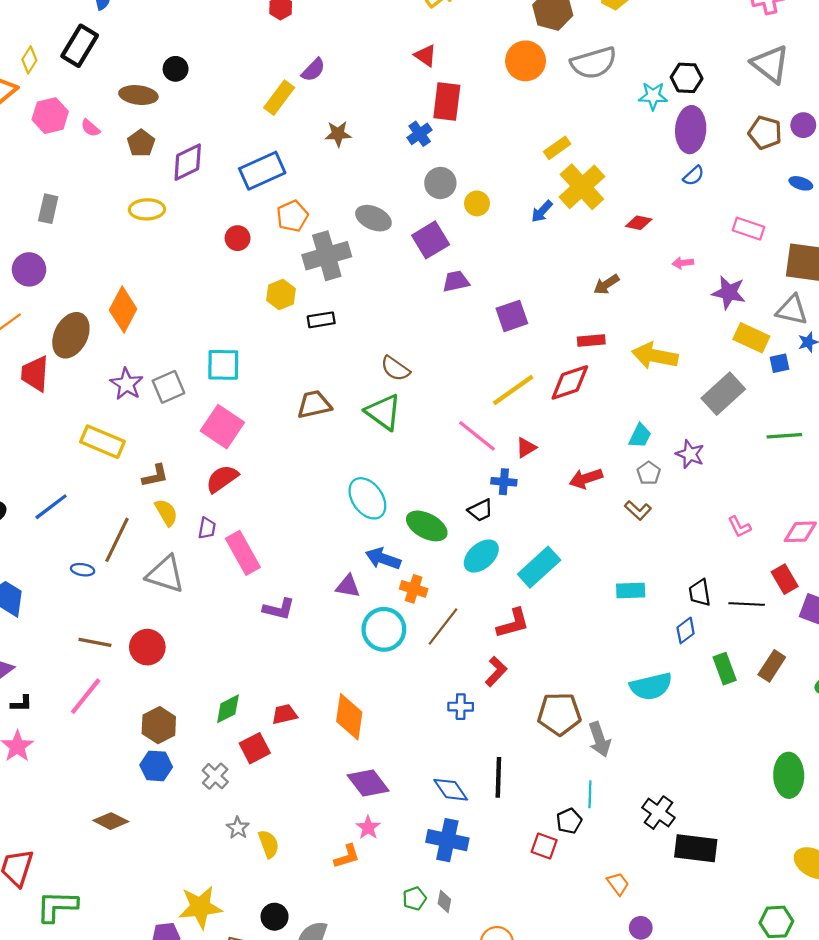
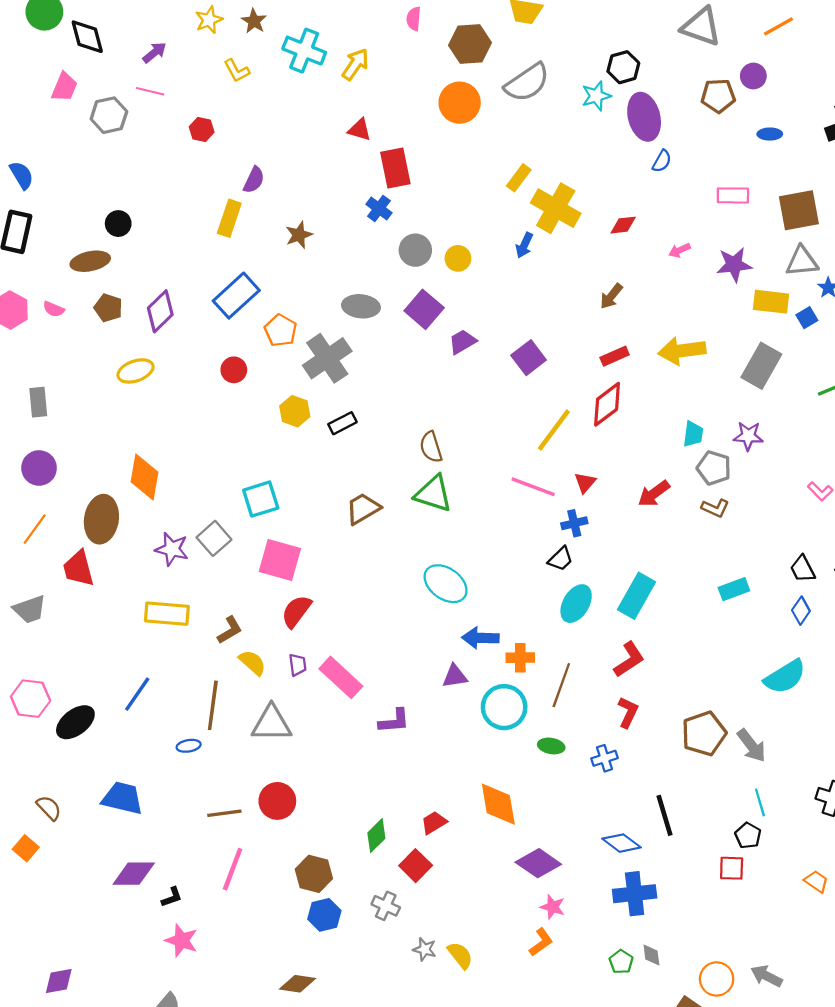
brown semicircle: (395, 369) -> (431, 447), turned 56
gray pentagon: (649, 473) -> (714, 468), size x1.4
green ellipse: (427, 526) -> (551, 746), moved, size x0.6

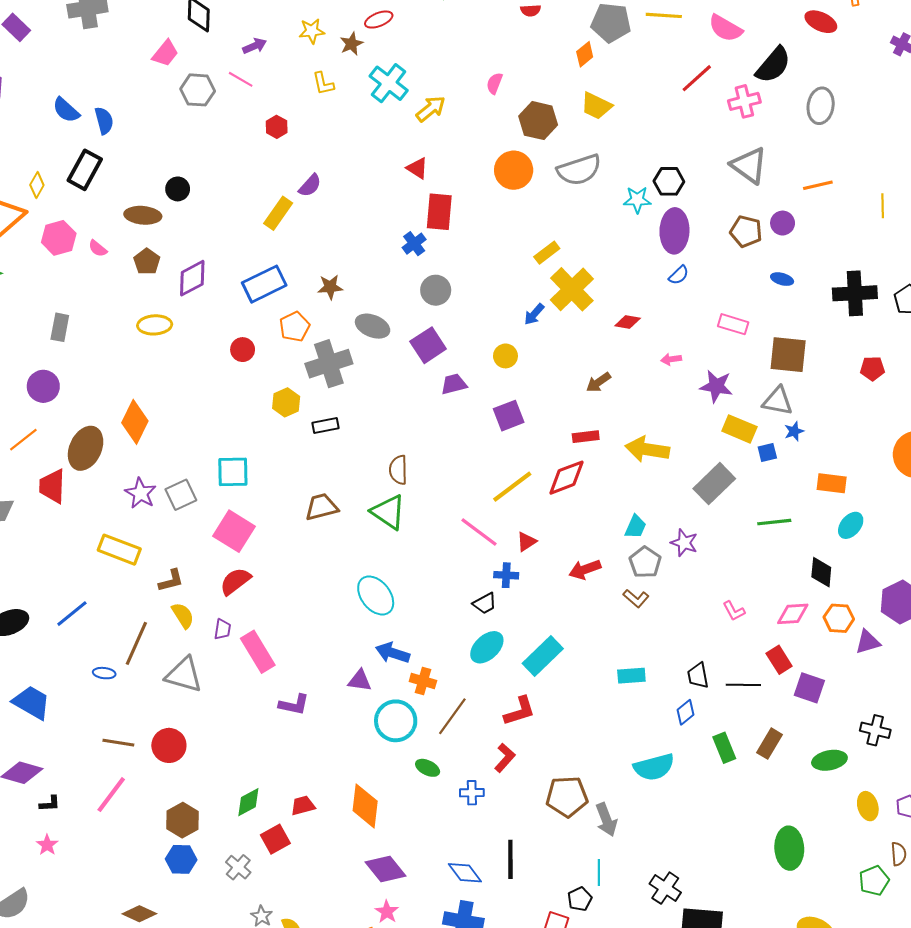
brown star: (299, 235) -> (330, 287), moved
yellow circle: (458, 258) -> (505, 356), moved
pink star: (182, 940) -> (47, 845), size x0.7

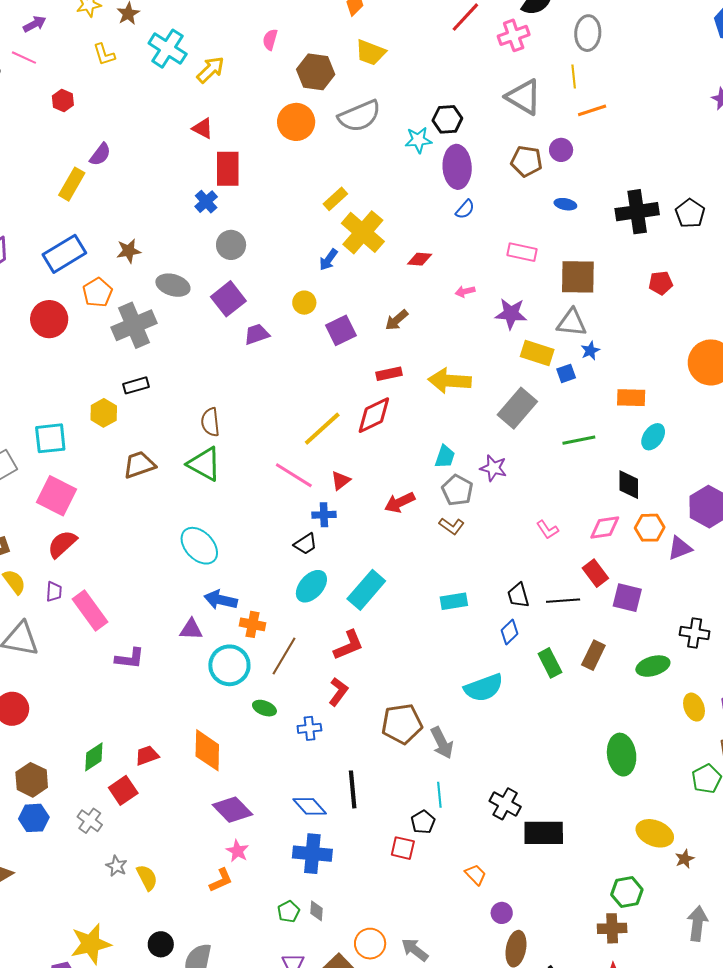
yellow line: (883, 206) -> (574, 76), moved
red circle: (243, 350) -> (49, 319), size x1.6
yellow hexagon: (286, 402) -> (104, 413), moved
purple square: (509, 416) -> (341, 330), moved

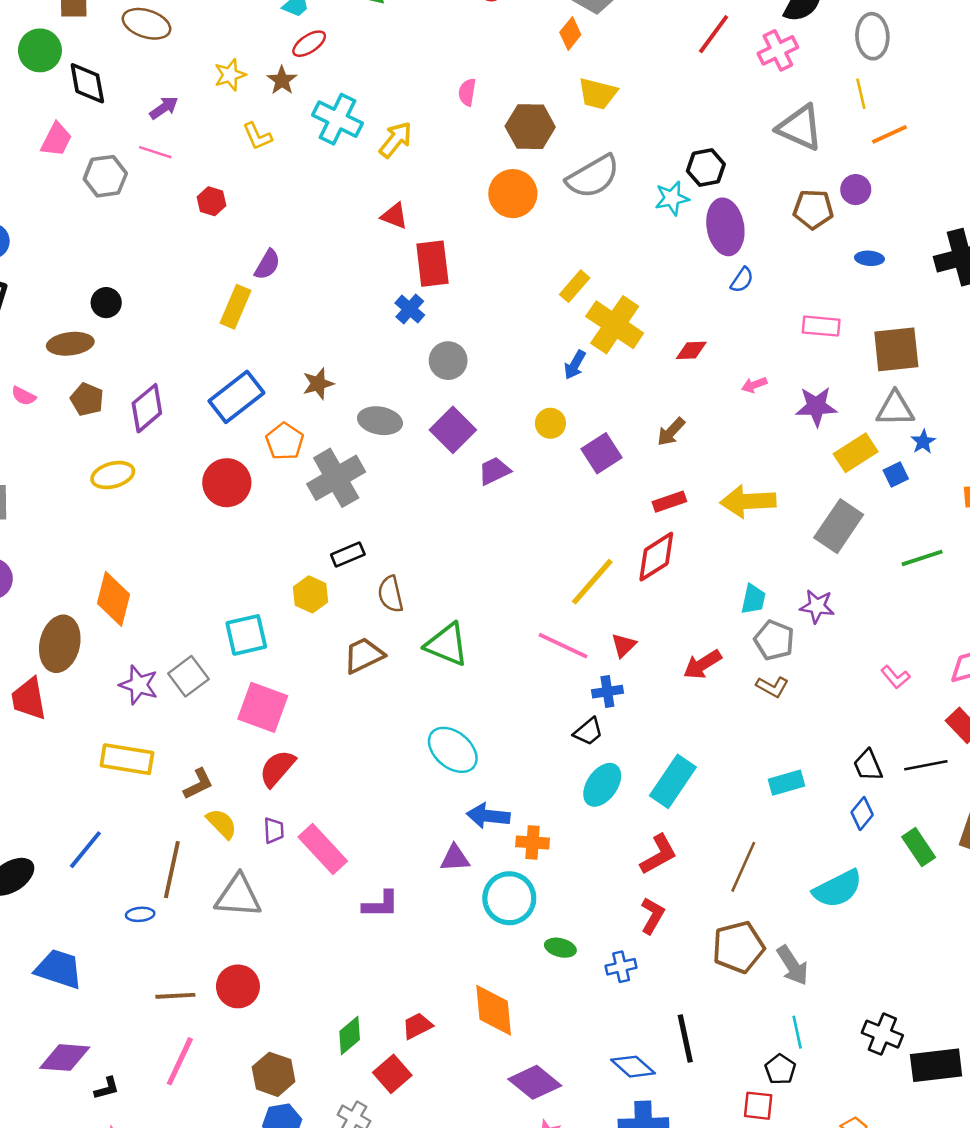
yellow rectangle: (537, 353) -> (856, 453), turned -44
brown semicircle: (210, 422) -> (391, 594), moved
brown line: (284, 656) -> (743, 867), moved

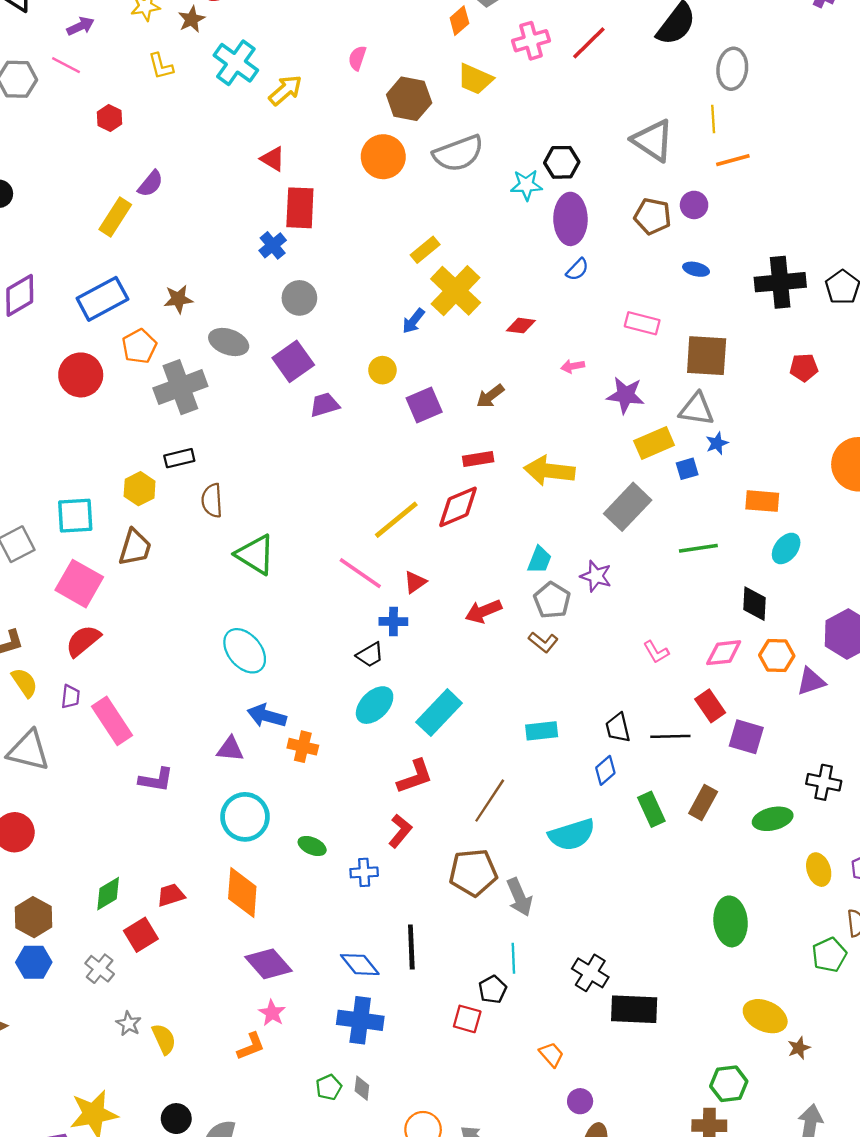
pink cross: (778, 50) -> (531, 41), moved
brown trapezoid: (364, 655) -> (135, 548), moved, turned 123
cyan circle: (509, 898) -> (245, 817), moved

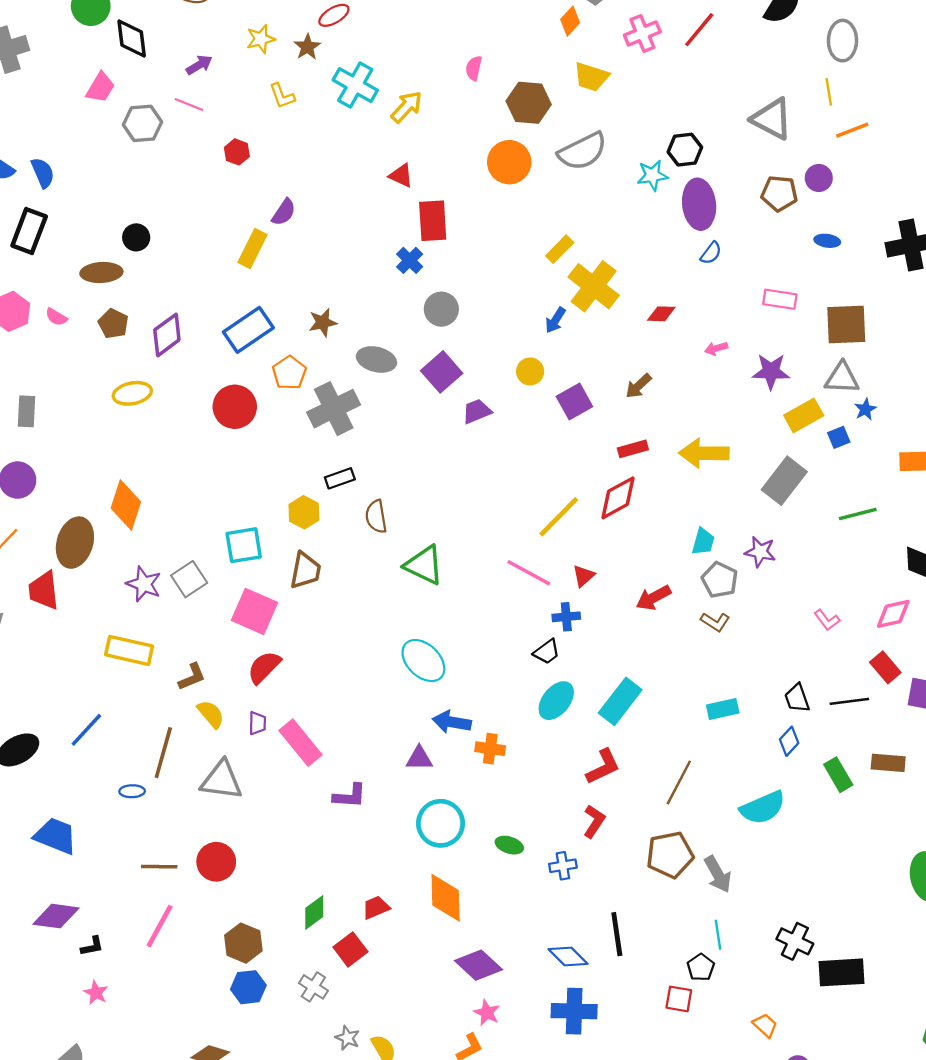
brown rectangle: (703, 802) -> (888, 763), turned 72

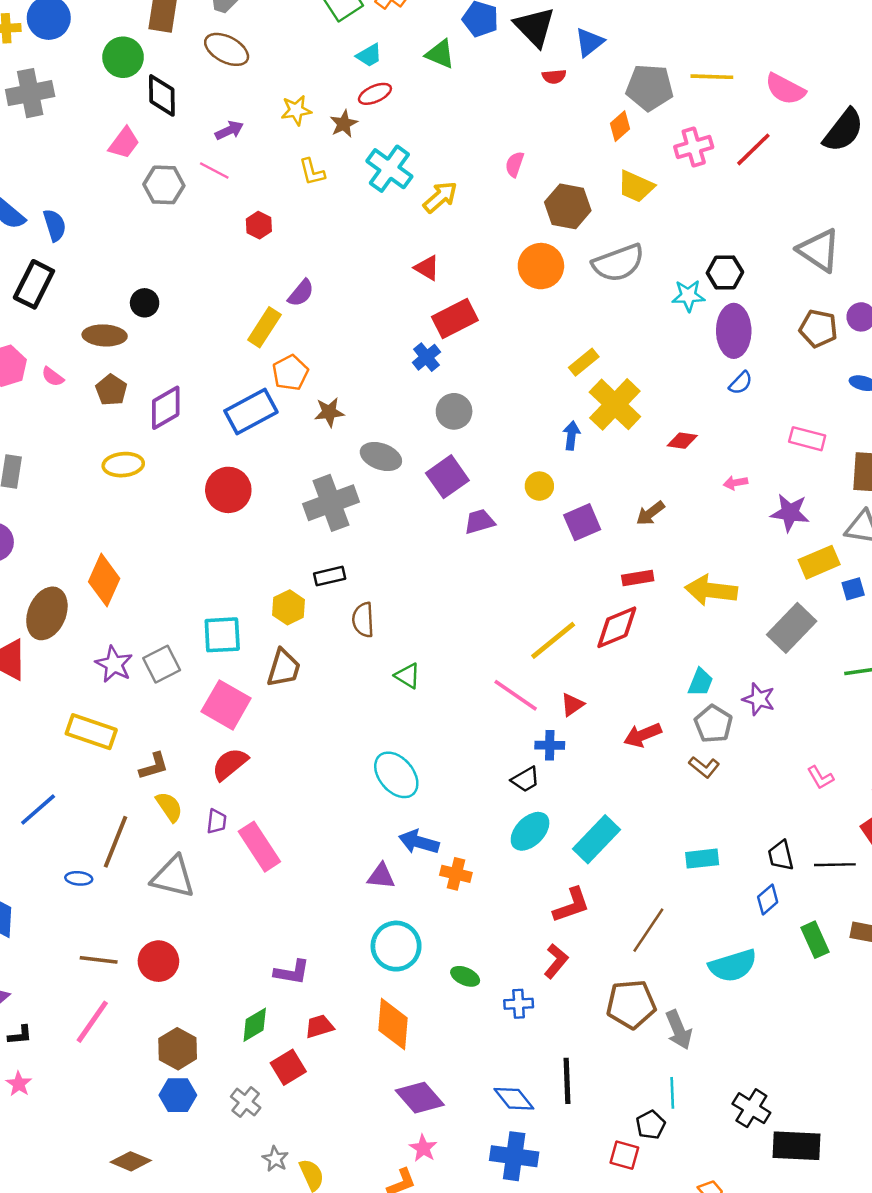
red rectangle: (433, 221) -> (455, 318), turned 60
blue arrow: (555, 320) -> (571, 435), turned 148
orange pentagon: (289, 373) -> (290, 373), moved
green triangle: (424, 565) -> (408, 676), size x0.6
purple L-shape: (350, 796) -> (292, 972), moved

